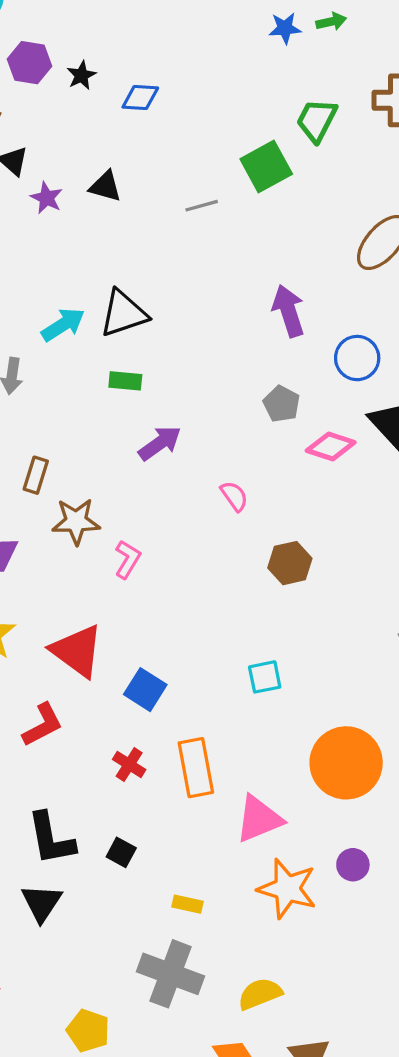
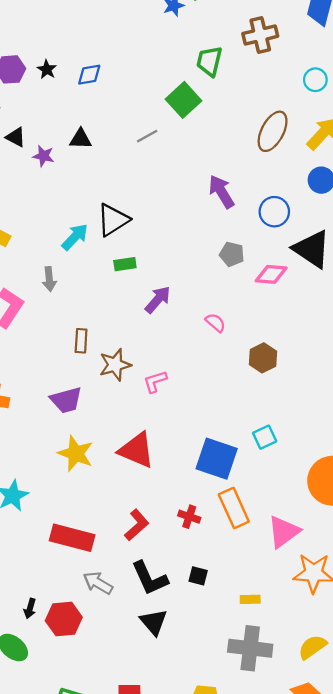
pink L-shape: (128, 559) -> (155, 381), turned -125
blue square: (145, 690) -> (217, 459), moved, size x1.5
red L-shape: (43, 725) -> (137, 525), moved

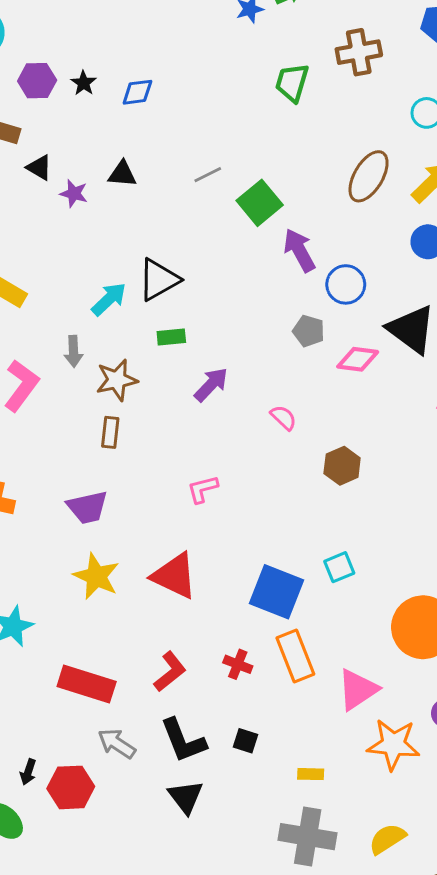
green square: (183, 100) -> (260, 203), moved
blue circle: (274, 212) -> (346, 284), moved
brown star: (115, 365) -> (117, 380), moved

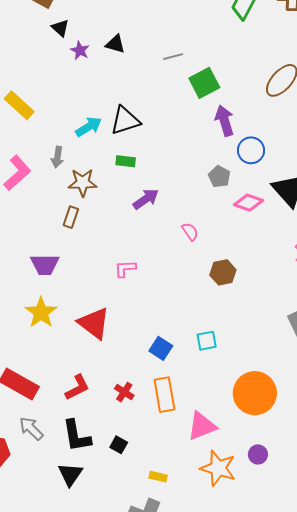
blue square: (277, 592) -> (161, 348), size x0.6

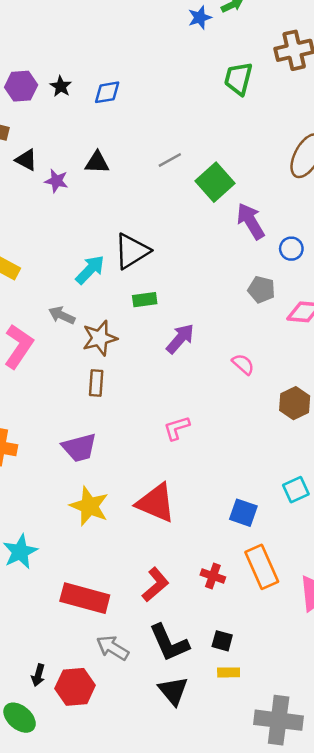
blue circle: (251, 150) -> (291, 249), size x0.7
gray arrow: (57, 157) -> (62, 315), turned 120
yellow rectangle: (158, 477) -> (229, 672), moved

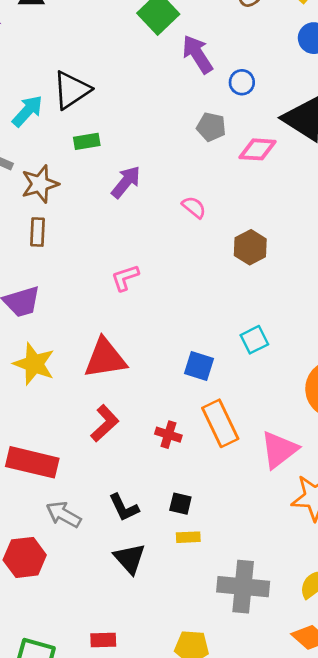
red triangle: (156, 503) -> (105, 358), turned -30
red L-shape: (155, 585) -> (105, 423), moved
black L-shape: (169, 643) -> (124, 508), size x0.7

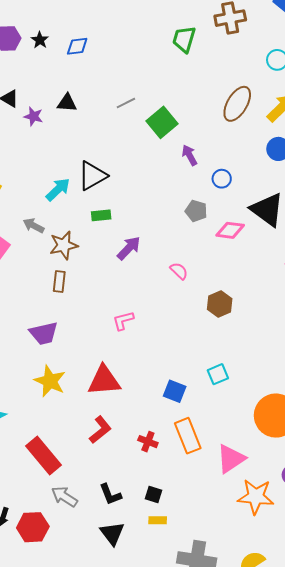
purple arrow: (197, 54) -> (190, 155), size x0.7
red rectangle: (32, 462) -> (43, 456), turned 33

